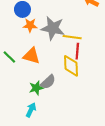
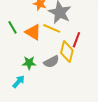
yellow line: (72, 37) -> (52, 28), moved
gray semicircle: (48, 82) -> (51, 62), moved

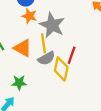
yellow line: (52, 28) -> (43, 43), turned 60
gray semicircle: (51, 62) -> (46, 58), moved

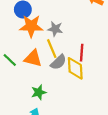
orange star: (29, 16) -> (31, 26), size x1.5
gray star: (52, 25) -> (55, 29), size x0.6

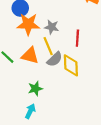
red line: (82, 53) -> (77, 38), moved

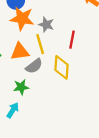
orange triangle: (30, 56) -> (20, 52), turned -30
gray semicircle: (55, 59) -> (34, 66), moved

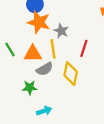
cyan arrow: (13, 110) -> (44, 111), moved, turned 32

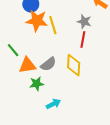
gray star: (61, 31) -> (84, 22), moved
yellow line: (53, 49) -> (53, 25), moved
orange triangle: (33, 54) -> (27, 65), moved

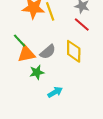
red line: (83, 39) -> (82, 24), turned -56
green line: (13, 50) -> (20, 41), moved

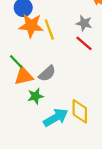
yellow diamond: (74, 51) -> (80, 111), moved
cyan arrow: (55, 92) -> (56, 118), size x1.5

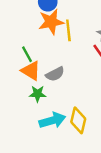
orange star: (31, 26) -> (51, 22), turned -30
orange triangle: (24, 76) -> (31, 71), turned 30

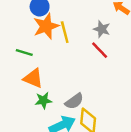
green line: (27, 54) -> (24, 52), moved, turned -35
gray semicircle: (55, 74) -> (74, 101), moved

